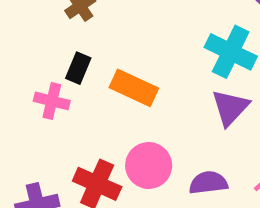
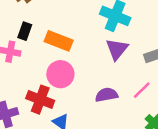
pink circle: (149, 166) -> (60, 74), moved

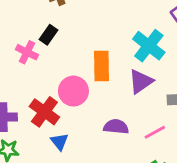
orange rectangle: (59, 41) -> (102, 66), moved, turned 52

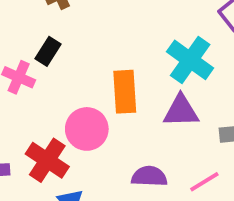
purple triangle: (141, 81) -> (181, 111), turned 36

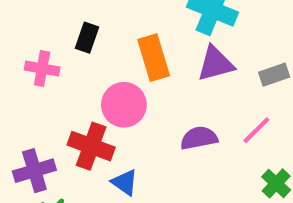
black rectangle: (48, 51) -> (87, 38), moved

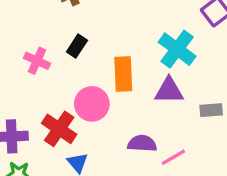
pink line: (256, 130) -> (173, 157), moved

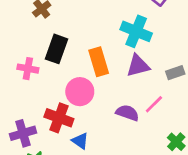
black rectangle: (77, 46) -> (57, 49), size x1.5
purple semicircle: (142, 143) -> (127, 113), turned 30
pink line: (173, 157) -> (154, 104), moved

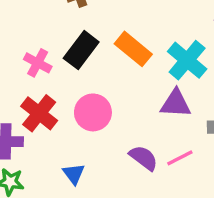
orange rectangle: (99, 62) -> (133, 49), moved, turned -52
red cross: (59, 118) -> (39, 113), moved

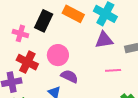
purple semicircle: (144, 158) -> (69, 76), moved
pink line: (180, 158) -> (113, 70), turned 35

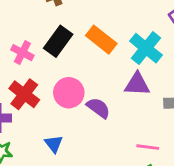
pink line: (113, 70) -> (148, 147), moved
purple semicircle: (69, 76) -> (98, 108), moved

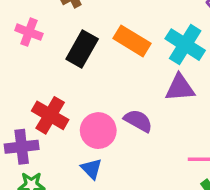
pink cross: (22, 53) -> (29, 32), moved
pink circle: (69, 93) -> (98, 131), moved

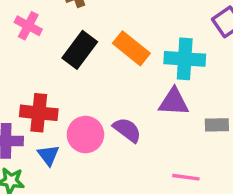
cyan cross: (185, 45) -> (185, 59), turned -36
red cross: (50, 115) -> (39, 113), turned -32
blue triangle: (91, 169) -> (48, 155), moved

